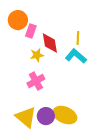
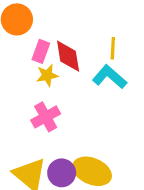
pink rectangle: (31, 31) -> (41, 51), moved

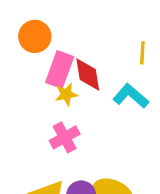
yellow line: (113, 48) -> (142, 53), moved
pink rectangle: (41, 51) -> (60, 70), size x1.5

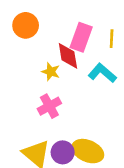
pink rectangle: (60, 70) -> (81, 37), moved
yellow star: (66, 94) -> (51, 72), turned 30

